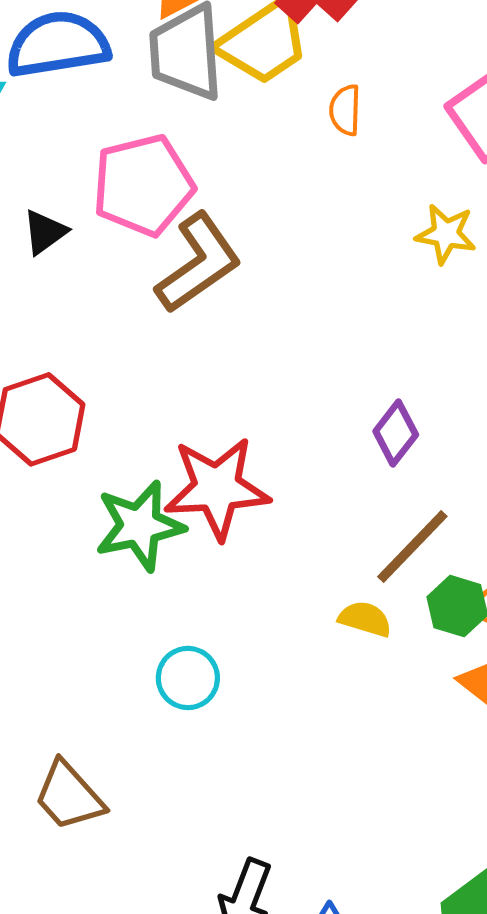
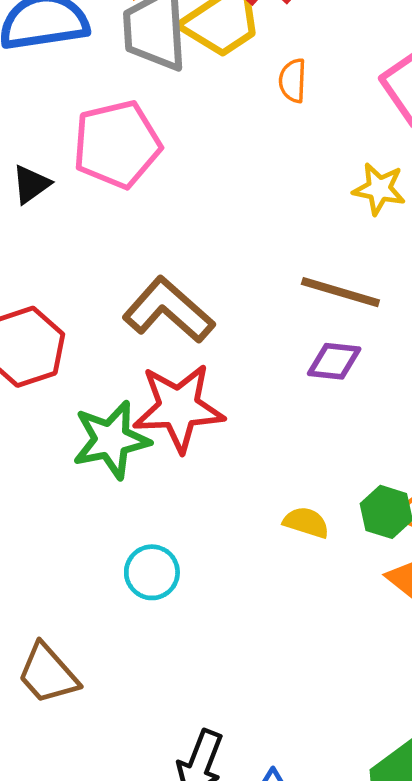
brown L-shape: (198, 263) -> (168, 310), moved, turned -104
purple diamond: (396, 433) -> (334, 361), turned 58
brown line: (412, 546) -> (340, 292), moved, turned 62

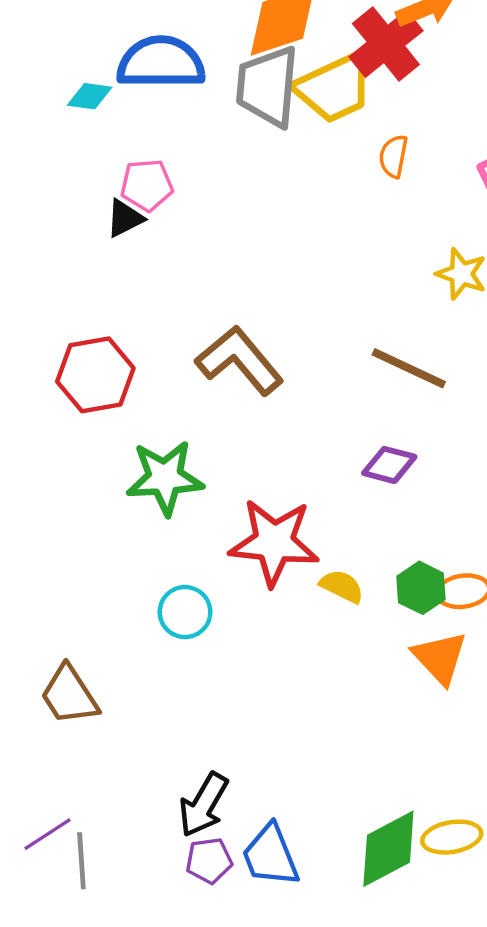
pink pentagon: (117, 144) -> (147, 185), moved, size x0.6
purple diamond: (334, 361) -> (389, 465), moved
red star: (179, 408) -> (274, 542), moved

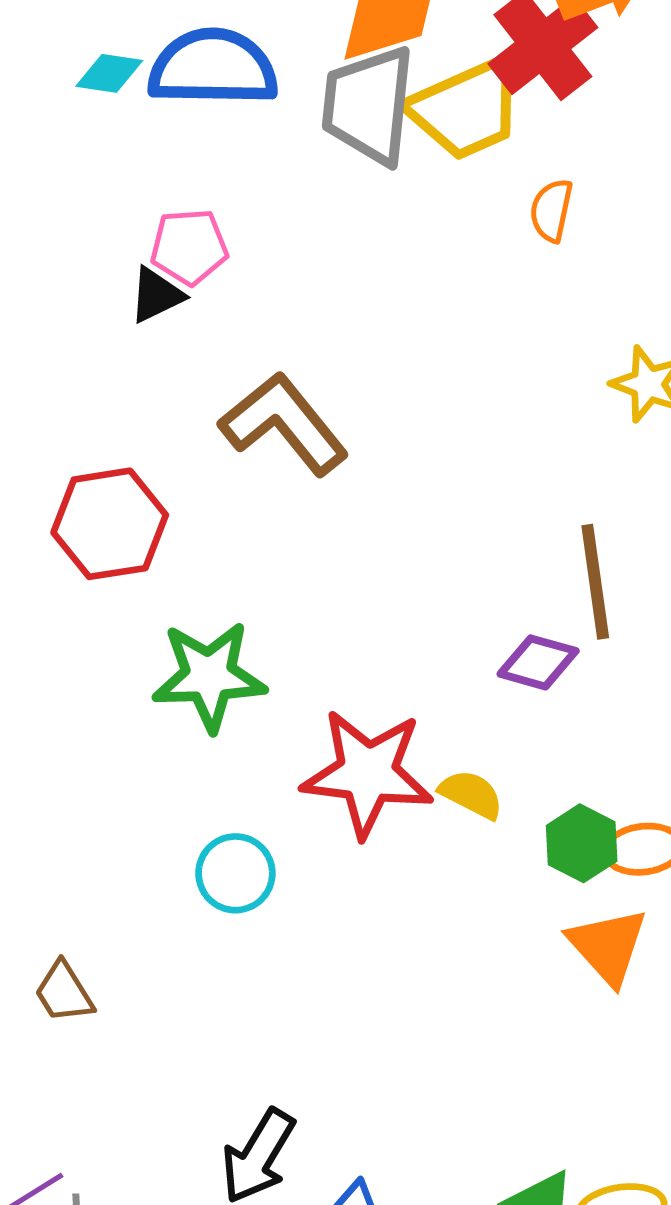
cyan diamond: (90, 96) -> (109, 73), moved
brown L-shape: (239, 360) -> (284, 424), moved
brown line: (409, 368) -> (595, 582), moved, turned 56
yellow semicircle: (342, 586) -> (471, 794), moved
brown trapezoid: (69, 695) -> (64, 992), size x0.7

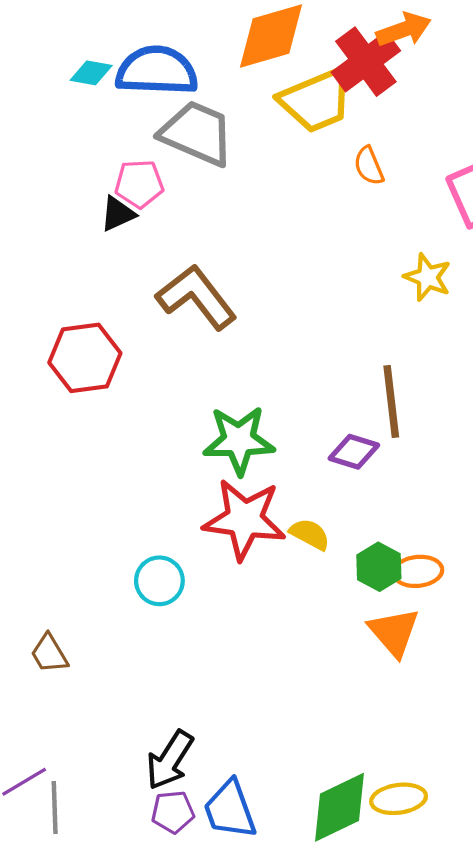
gray trapezoid: (369, 105) -> (197, 133), moved, turned 106
orange semicircle: (551, 210) -> (369, 166), turned -36
green star: (209, 676) -> (239, 440), moved

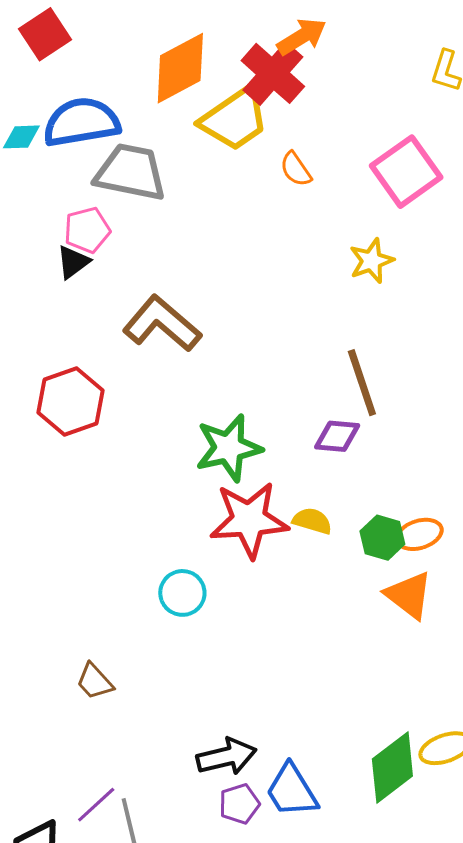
yellow star: (428, 277) -> (371, 261), turned -30
black arrow: (170, 760) -> (226, 757), turned -124

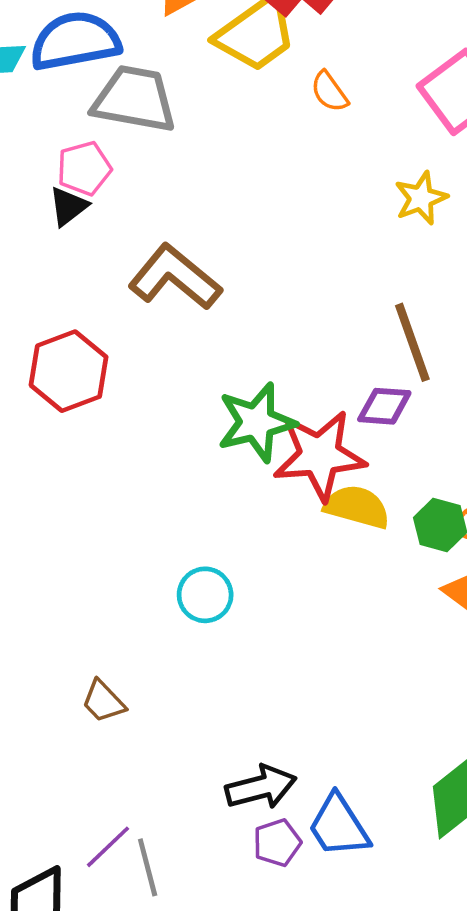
red star: (249, 520) -> (320, 455), moved
yellow semicircle: (312, 521) -> (357, 507), size x1.4

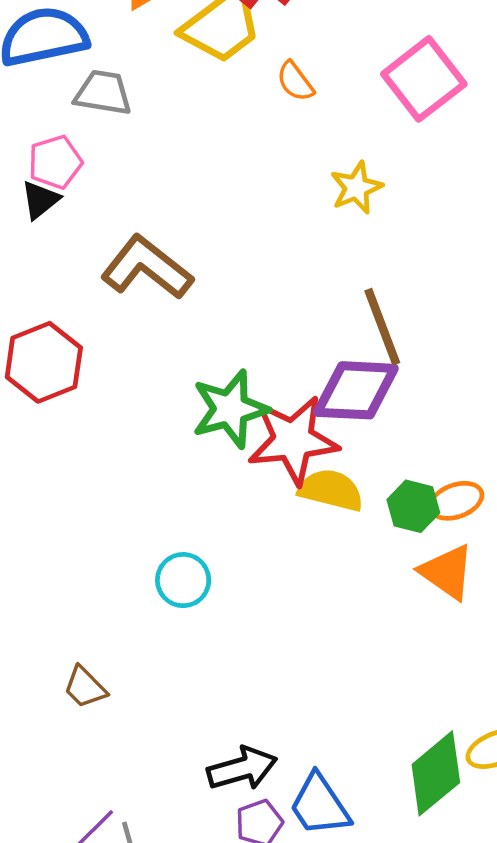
gray trapezoid: (134, 99) -> (103, 93), size x0.7
yellow star: (421, 198) -> (356, 188), moved
purple diamond: (384, 406) -> (356, 390), size x1.6

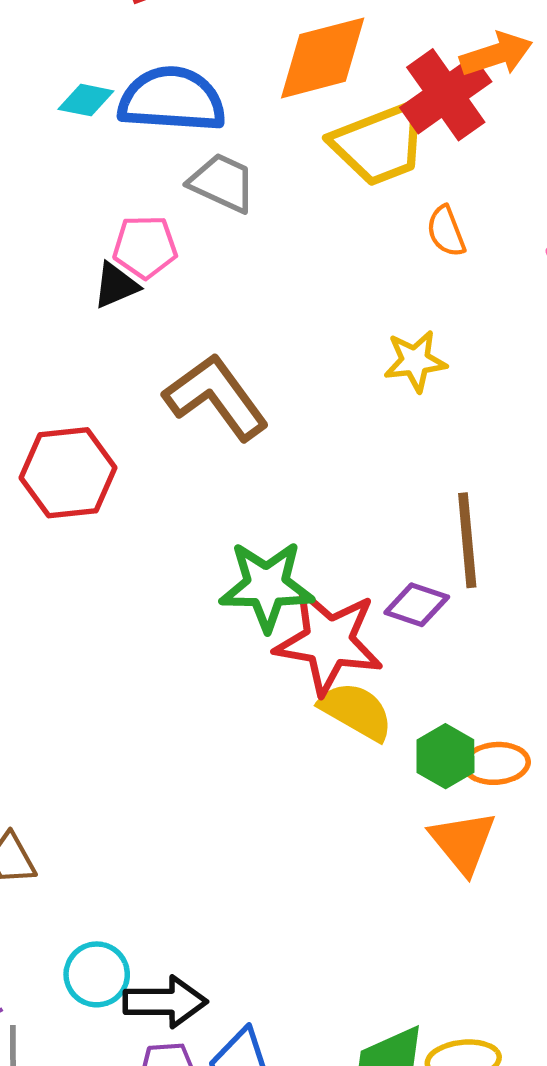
yellow star: (356, 188) -> (415, 361), moved
purple diamond: (356, 390) -> (417, 605), size x0.6
cyan circle: (183, 580) -> (97, 974), moved

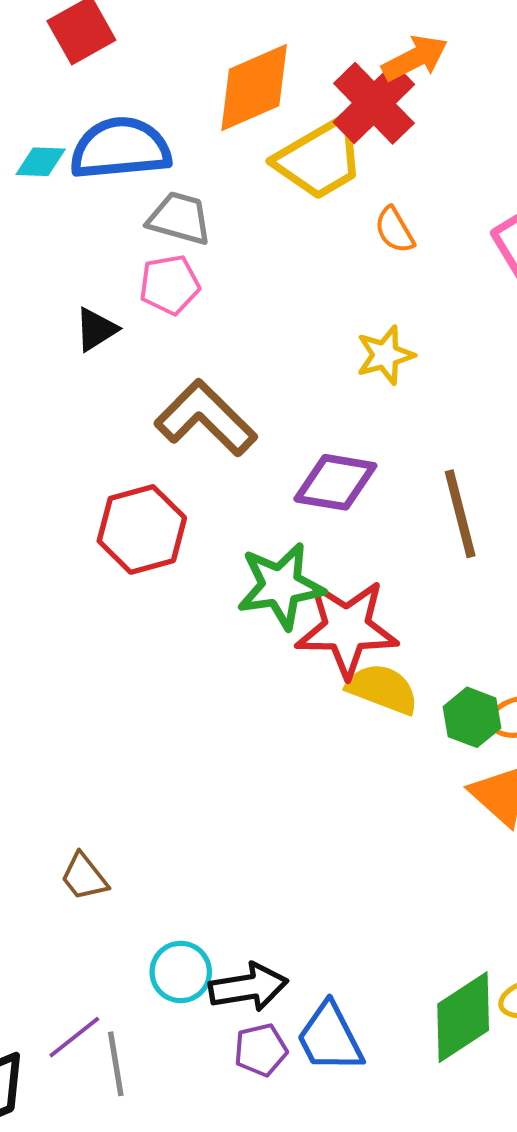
pink pentagon: (145, 247) -> (170, 285), moved
red hexagon: (68, 473) -> (142, 529), moved
purple diamond: (417, 605) -> (335, 482), moved, size x1.4

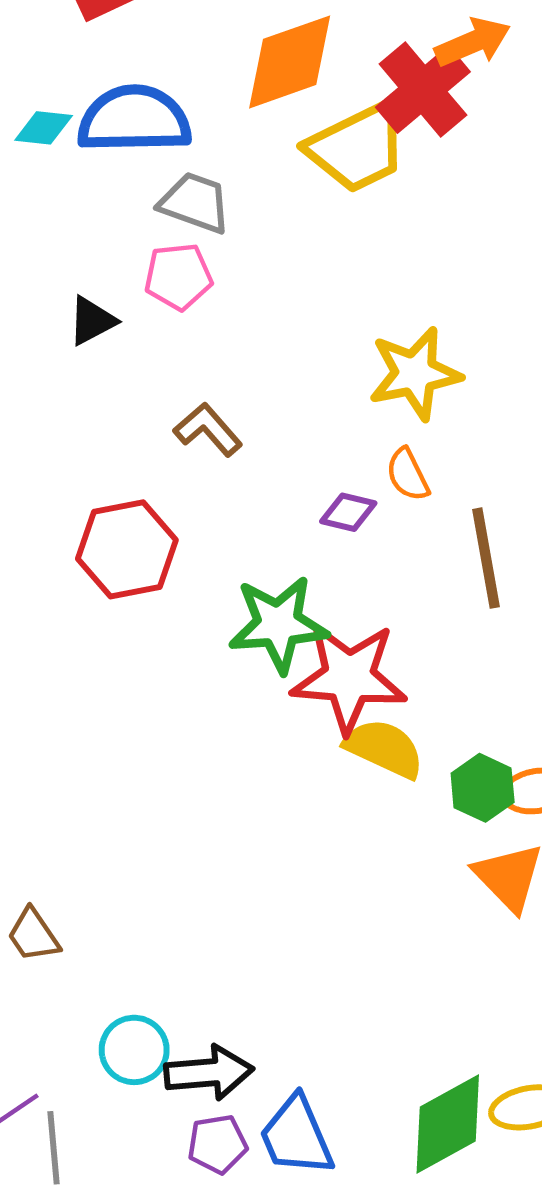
orange semicircle: (395, 230) -> (408, 475), moved
yellow star: (385, 355) -> (415, 373), size x1.4
brown L-shape: (206, 418) -> (208, 429), size x0.6
purple diamond: (335, 482) -> (348, 512), size x0.6

